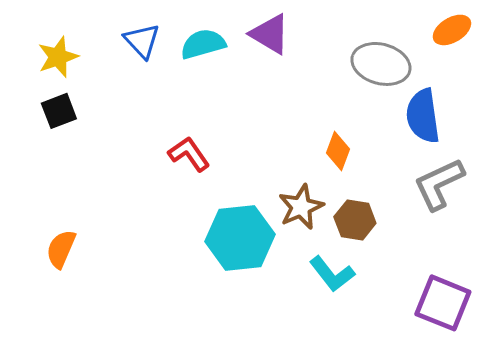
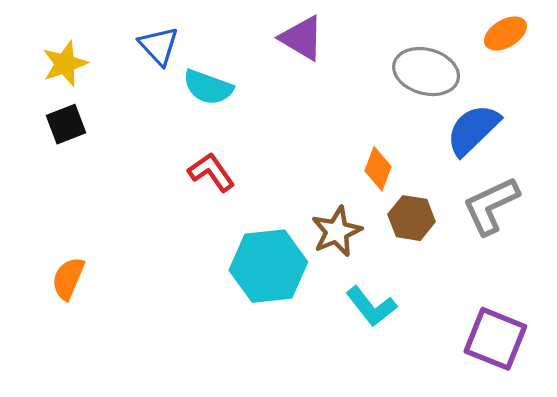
cyan semicircle: (203, 44) -> (208, 87), moved, turned -144
blue semicircle: (423, 116) -> (473, 130), turned 54
brown hexagon: (355, 220) -> (412, 218), moved

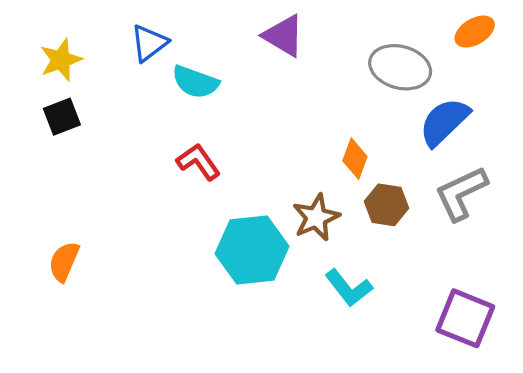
blue triangle: (159, 46) -> (149, 43), turned 36

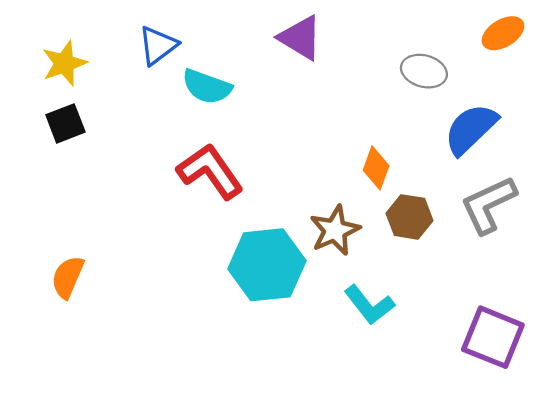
gray ellipse: (400, 67) -> (424, 71), size x0.7
red L-shape: (198, 162) -> (210, 171), size x1.4

